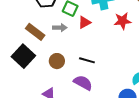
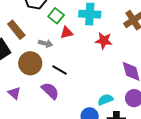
gray arrow: (60, 28) -> (46, 43), moved
brown circle: (57, 61) -> (30, 63), size x1.5

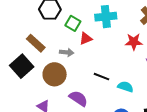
red star: (104, 41) -> (134, 42), moved
black line: (60, 70) -> (102, 77), moved
cyan semicircle: (105, 100) -> (125, 87), moved, turned 49

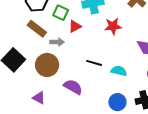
red star: (134, 42) -> (113, 26), moved
brown rectangle: (36, 43) -> (37, 29), moved

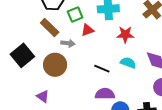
green square: (61, 13) -> (75, 15), turned 35
cyan semicircle: (119, 71) -> (128, 63), moved
purple semicircle: (73, 87) -> (105, 94), moved, turned -36

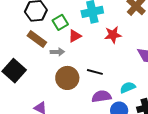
cyan semicircle: (128, 63) -> (128, 88), moved, turned -35
brown circle: (55, 65) -> (67, 78), moved

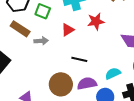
green square: (60, 22) -> (43, 11), turned -35
red triangle: (75, 36) -> (68, 30), moved
brown circle: (67, 78) -> (61, 84), moved

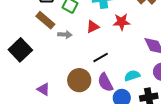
black line: (79, 59) -> (101, 58), turned -49
purple semicircle: (87, 83) -> (105, 82), turned -114

